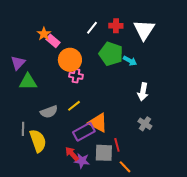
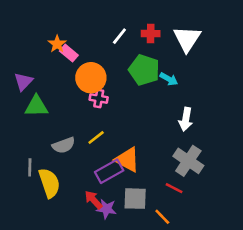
gray cross: (145, 124) -> (188, 161), size x1.6
red line: (117, 145) -> (174, 188), moved, turned -48

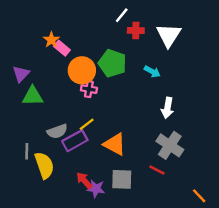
white line: (119, 36) -> (122, 15), moved
green pentagon: (144, 70) -> (112, 63), moved
purple rectangle: (109, 171) -> (75, 141), moved
orange line: (162, 217) -> (199, 196), moved

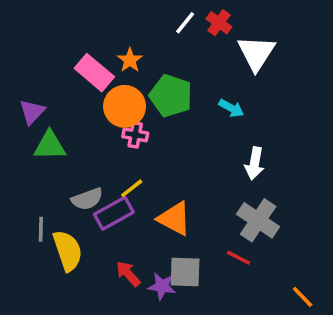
red cross: (136, 30) -> (219, 23), moved, turned 35
orange star: (51, 40) -> (130, 60), moved
pink rectangle: (62, 48) -> (94, 73), size x1.5
purple star: (96, 189) -> (162, 286), moved

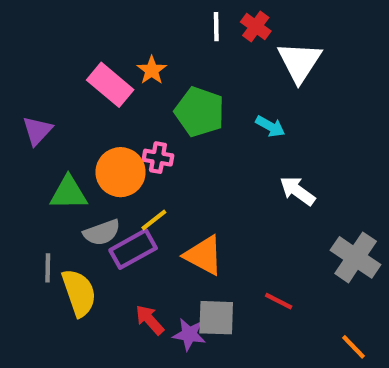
white line: (185, 23) -> (216, 27), turned -40
orange circle: (125, 106) -> (121, 172), moved
green triangle: (50, 146) -> (69, 193), moved
white arrow: (255, 163) -> (297, 191), turned 116
gray cross: (258, 220) -> (356, 257), moved

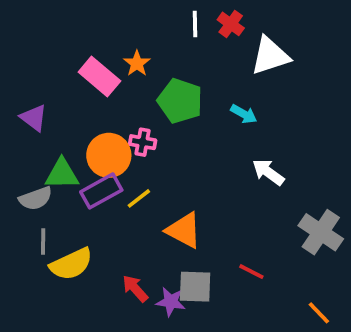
white triangle: (299, 62) -> (270, 56), turned 39
purple triangle: (37, 131) -> (34, 118), turned -36
gray semicircle: (102, 232) -> (36, 198), moved
purple rectangle: (133, 249) -> (101, 191), moved
yellow semicircle: (79, 293) -> (71, 264), turned 84

